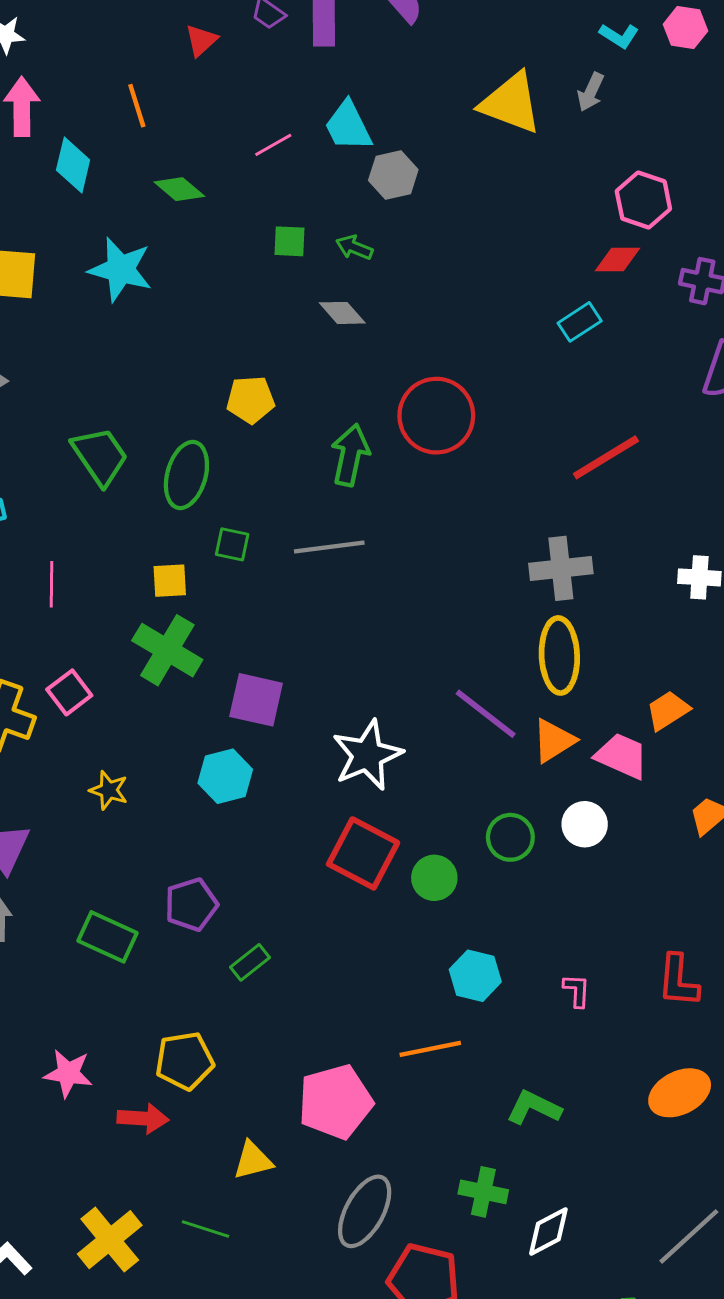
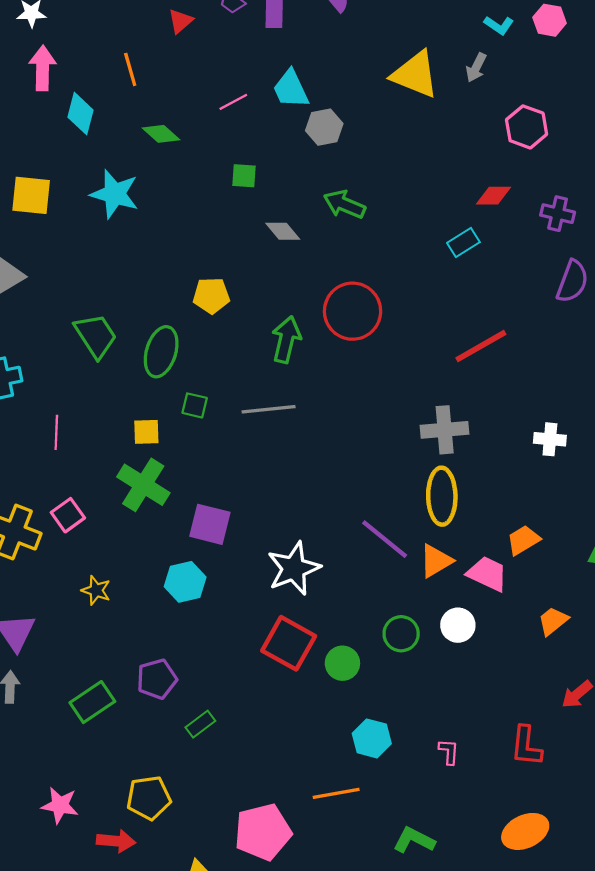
pink hexagon: (643, 200) -> (527, 127), moved
green arrow: (354, 247) -> (344, 204), moved, size x1.5
green rectangle: (107, 937) -> (92, 702), turned -60

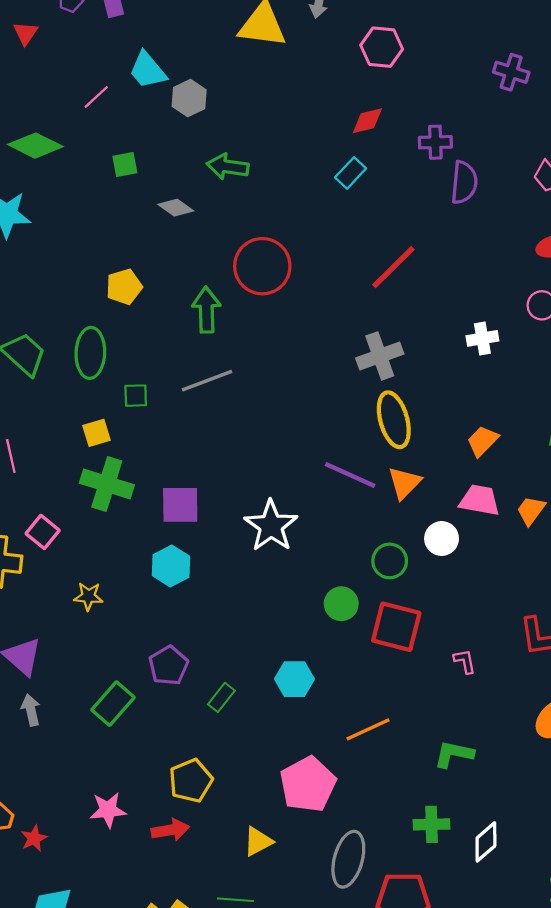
green diamond: (161, 134) -> (35, 146), size x1.4
purple cross: (558, 214) -> (435, 142), moved
pink trapezoid: (487, 574) -> (480, 500), moved
red square: (289, 643) -> (396, 627), moved
cyan hexagon: (372, 738) -> (294, 679), moved

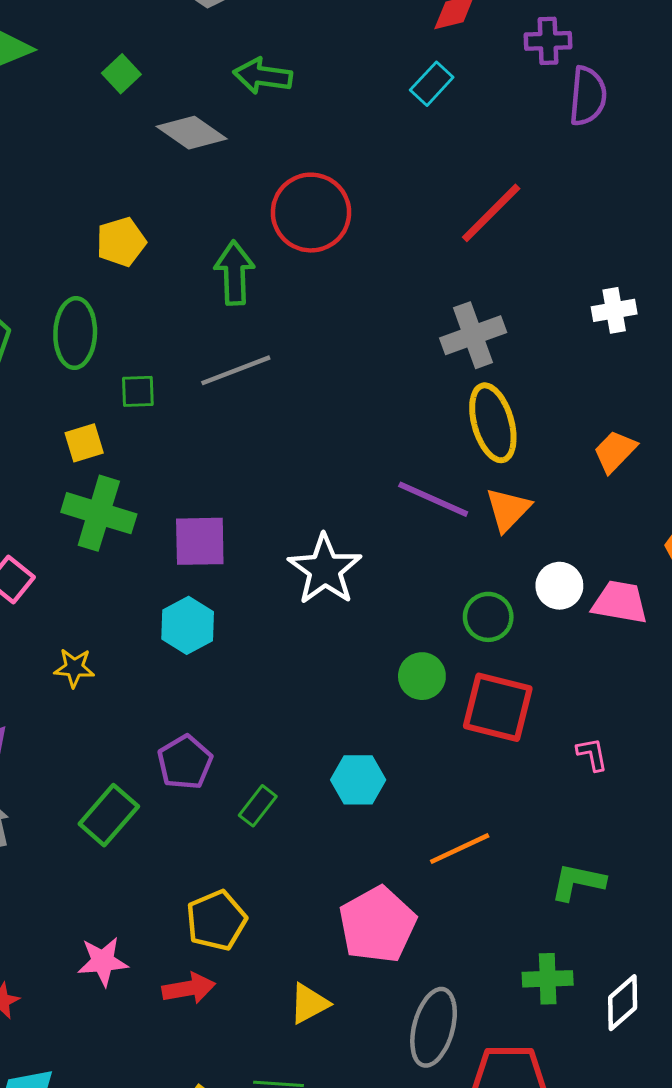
green square: (125, 164) -> (121, 74), turned -32
gray diamond: (176, 208) -> (192, 133), size x1.4
pink trapezoid: (480, 500) -> (620, 602), moved

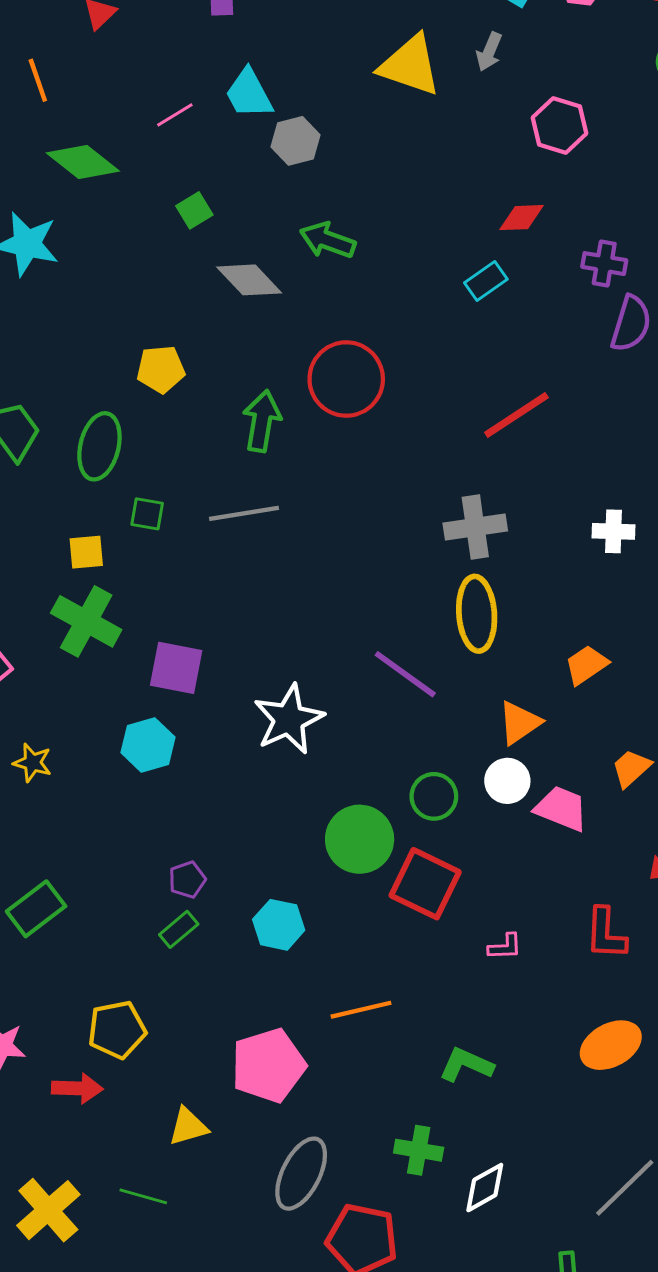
orange triangle: (508, 509) -> (519, 723), moved
green circle: (422, 676) -> (360, 839), size x1.5
pink L-shape: (592, 754) -> (505, 947), turned 87
purple pentagon: (185, 762) -> (187, 880), moved, size x0.7

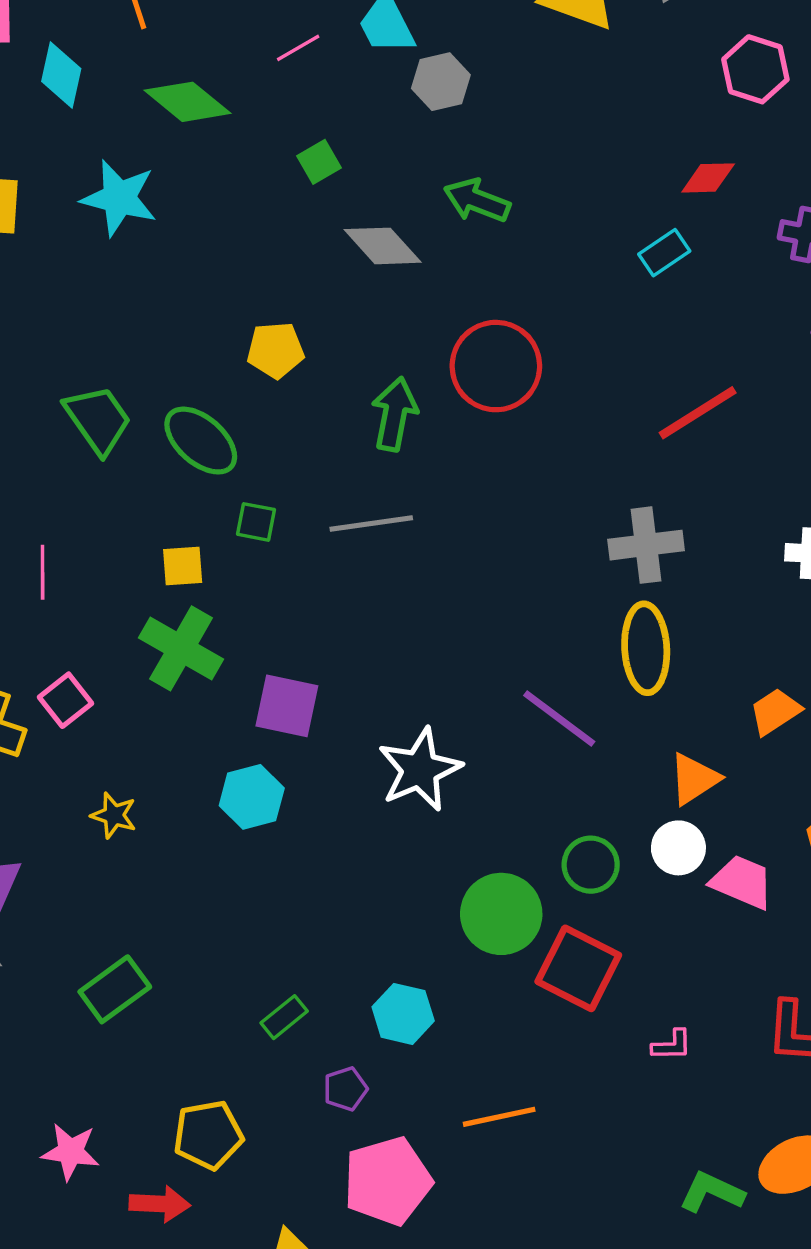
green ellipse: (99, 446) -> (201, 441), turned -64
purple pentagon: (187, 880) -> (345, 1089), moved
green L-shape: (466, 1065) -> (712, 1192), moved

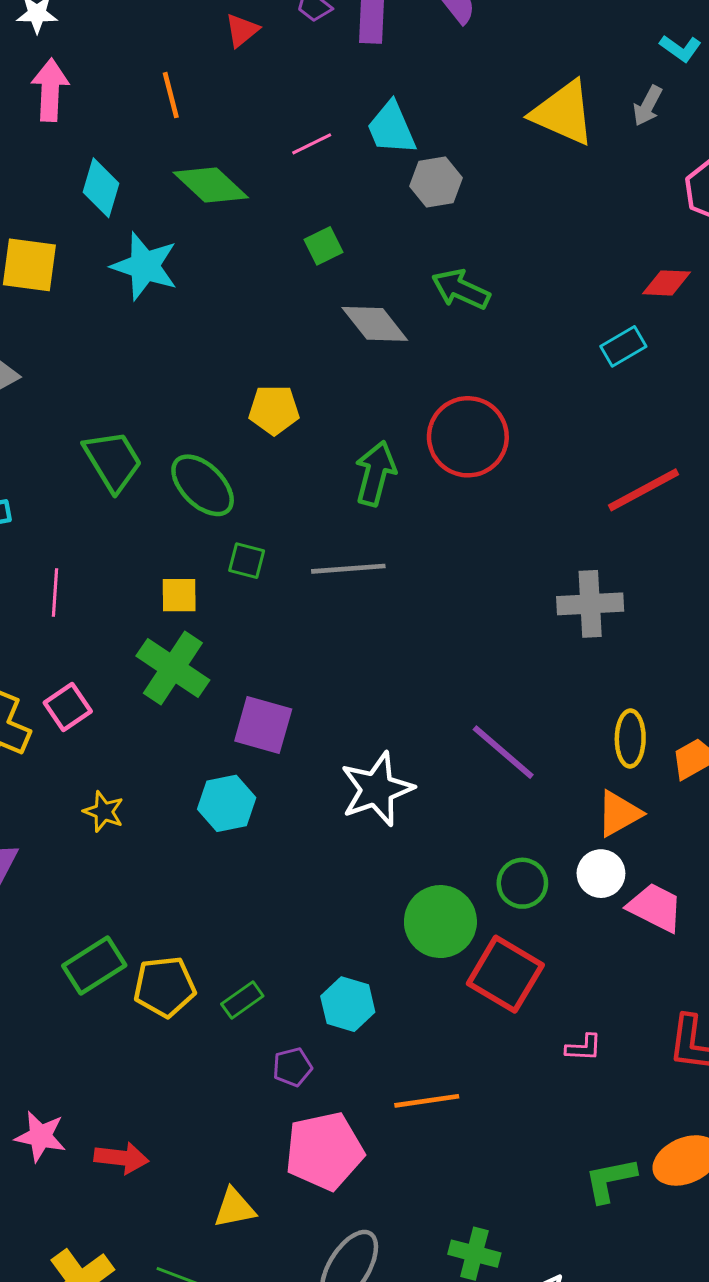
cyan diamond: (61, 75) -> (101, 188), moved
yellow ellipse: (646, 648) -> (630, 738), moved, size x0.7
yellow pentagon: (208, 1135) -> (165, 987), moved
pink star: (70, 1152) -> (40, 1136), moved
green L-shape: (712, 1192) -> (610, 1180), turned -40

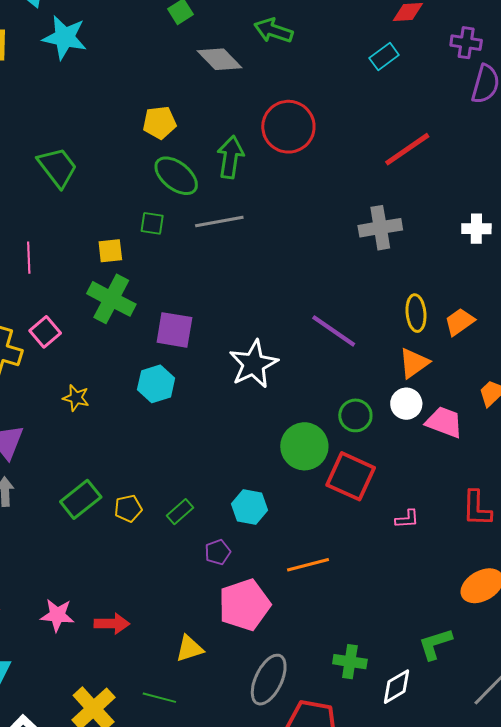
green ellipse: (203, 485) -> (176, 176), moved
yellow pentagon: (165, 987) -> (128, 508), size x0.7
green L-shape: (610, 1180) -> (435, 644), moved

